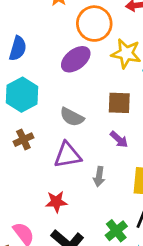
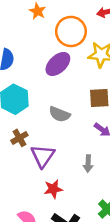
purple triangle: (67, 155) -> (43, 156), moved, turned -40

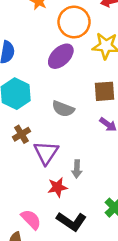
gray arrow: (88, 164) -> (77, 169), moved

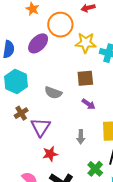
purple ellipse: (61, 56) -> (38, 43), moved
gray arrow: (77, 169) -> (81, 137), moved

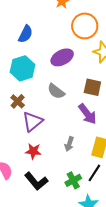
purple ellipse: (38, 43) -> (62, 57), moved
purple arrow: (89, 104) -> (87, 114), size x1.5
brown cross: (21, 113) -> (18, 101), turned -32

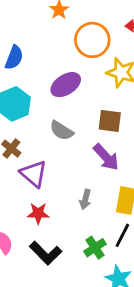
purple triangle: (32, 122) -> (34, 174), turned -35

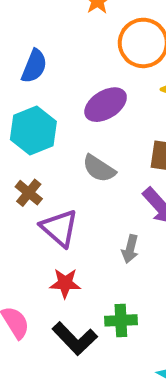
gray arrow: (85, 199) -> (130, 249), moved
green cross: (95, 248) -> (121, 320), moved, turned 30

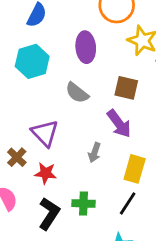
purple ellipse: (106, 105) -> (86, 47), turned -68
brown cross: (29, 193) -> (17, 157), moved
black L-shape: (75, 339) -> (49, 214), turned -108

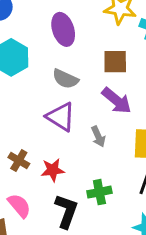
purple triangle: (45, 133) -> (61, 117), moved
gray arrow: (94, 153) -> (98, 137), turned -30

